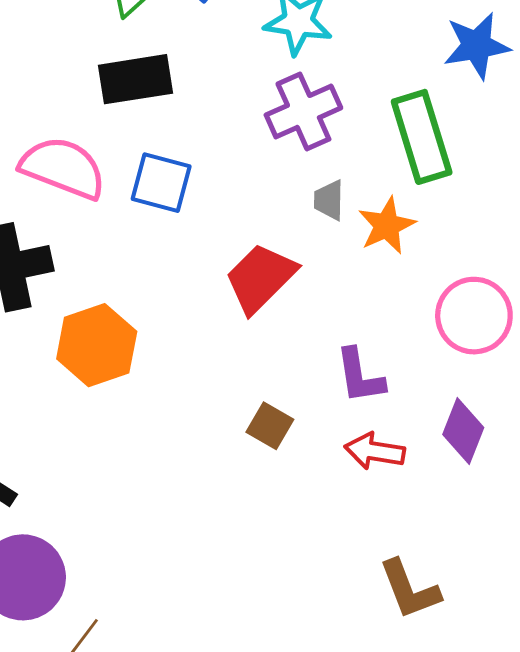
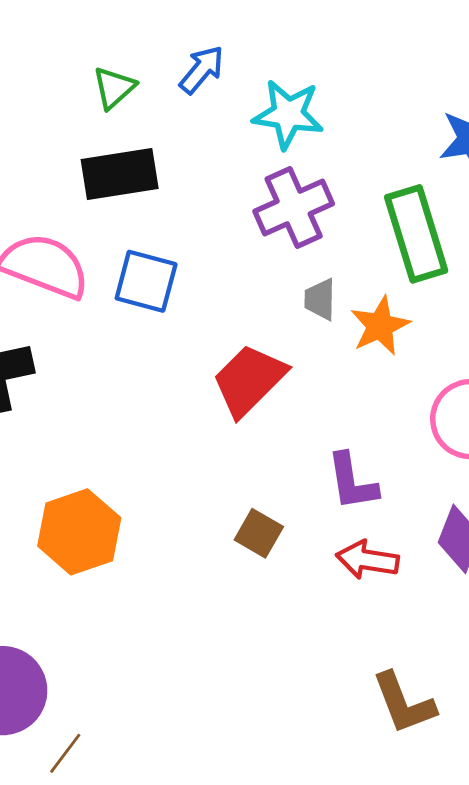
orange hexagon: (97, 345) -> (79, 532), moved

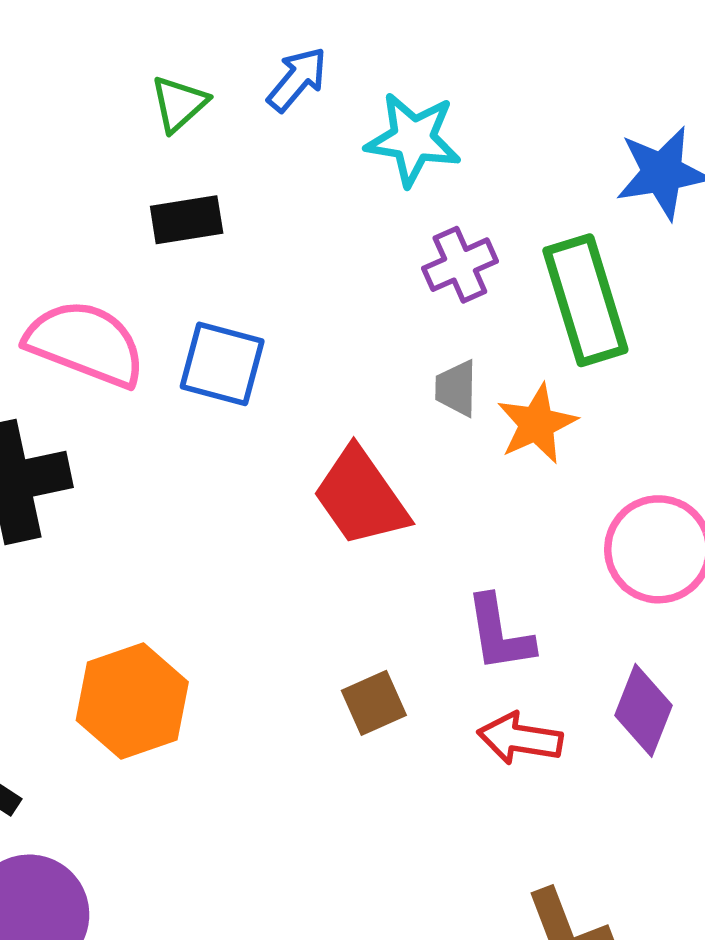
black rectangle: (120, 174) -> (187, 220), size x0.7
purple cross: (294, 207) -> (460, 265), moved, size x0.7
red trapezoid: (249, 380) -> (361, 497), turned -80
brown square: (259, 533) -> (374, 703), turned 36

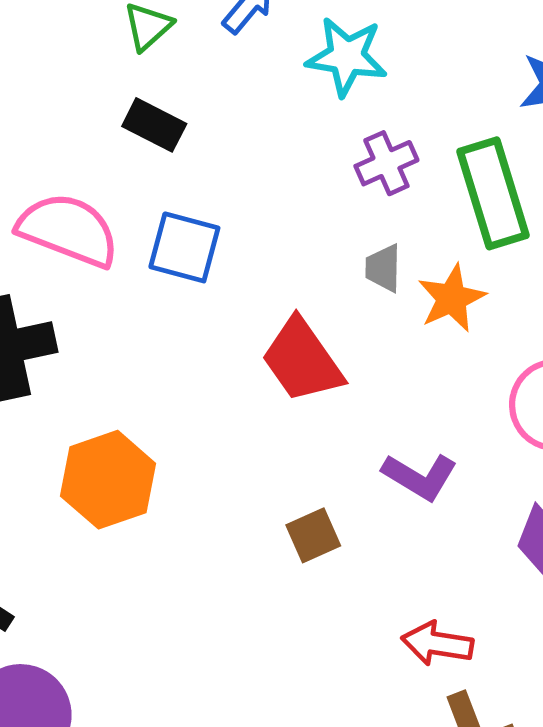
black rectangle: (187, 220) -> (154, 125), turned 36
purple L-shape: (499, 634) -> (420, 477), turned -50
orange hexagon: (132, 701) -> (108, 480), moved
red arrow: (520, 738) -> (437, 644), moved

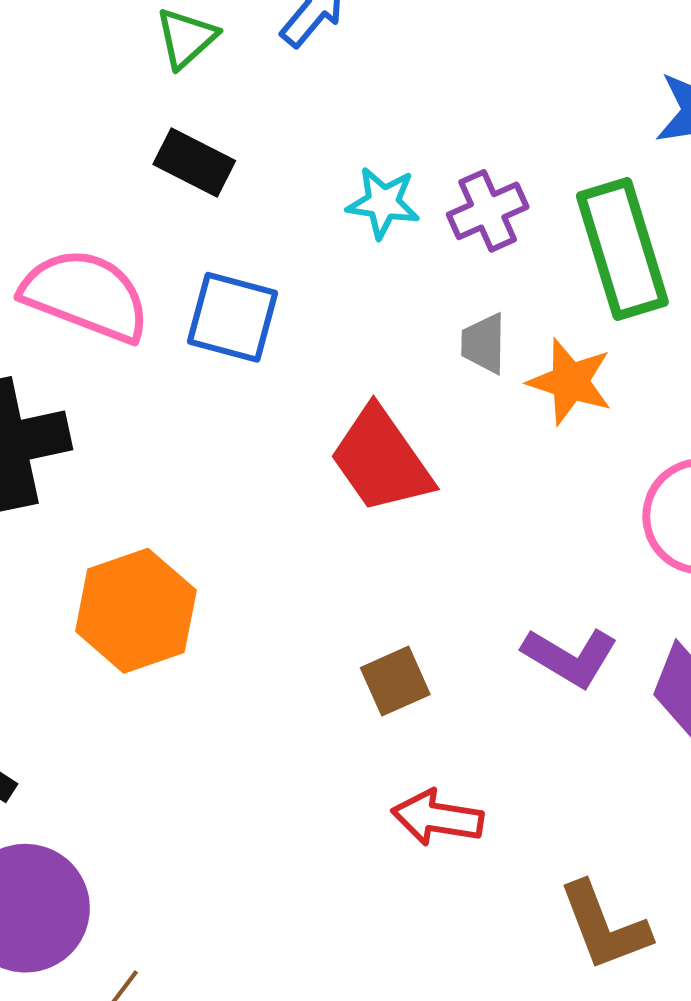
cyan star: (347, 57) -> (383, 203), moved, size x0.7
orange star: (452, 298) -> (570, 382), turned -30
purple L-shape: (420, 477) -> (570, 657), moved
red arrow: (437, 644) -> (437, 818), moved

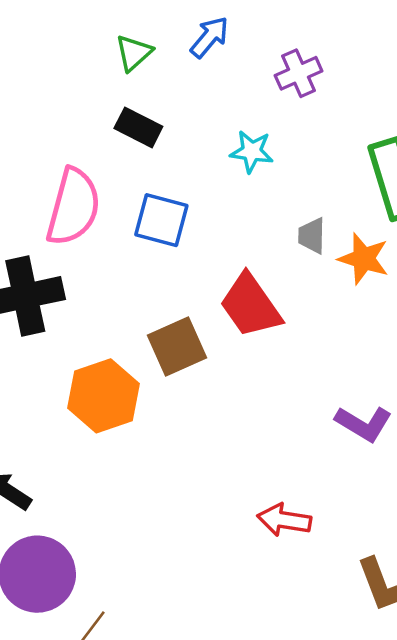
purple cross: (488, 211) -> (299, 73), moved
pink semicircle: (86, 295) -> (73, 207), turned 84
brown square: (395, 681) -> (177, 347), moved, size x1.4

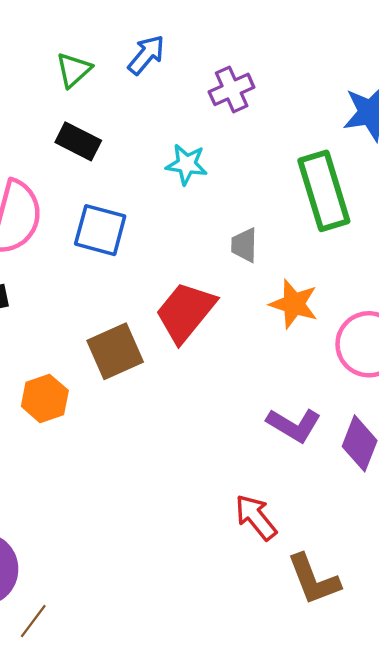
orange star: (364, 259) -> (294, 304), moved
red trapezoid: (250, 306) -> (185, 312), turned 74
orange hexagon: (104, 396) -> (45, 398), size x0.7
red arrow: (284, 520) -> (256, 517), moved, turned 42

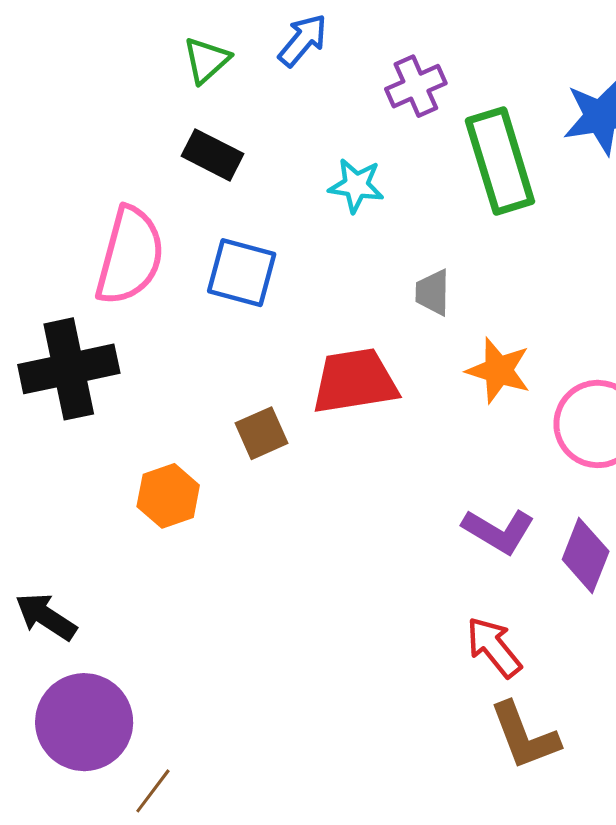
green rectangle: (324, 191) -> (500, 161), moved
red trapezoid: (185, 312) -> (355, 381), turned 42
brown square: (115, 351) -> (261, 433), size x0.7
red arrow: (256, 517) -> (494, 647), moved

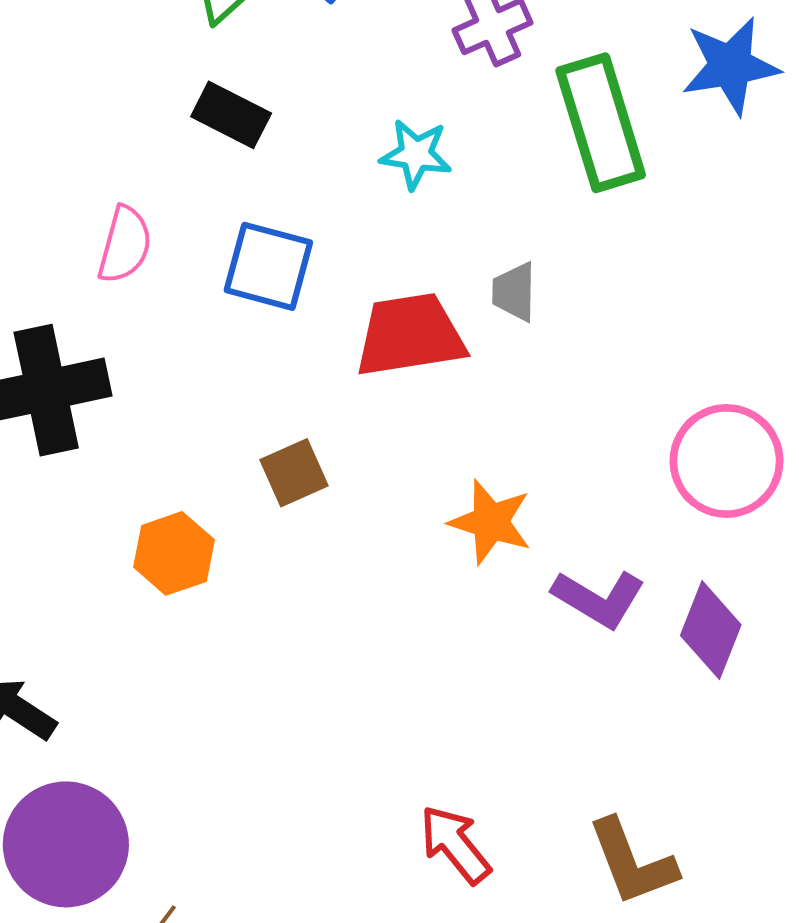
pink semicircle: (130, 256) -> (125, 245), size x0.6
orange star: (498, 370) -> (491, 522), moved
red trapezoid: (355, 381) -> (410, 335), moved
red arrow: (494, 647) -> (455, 844), moved

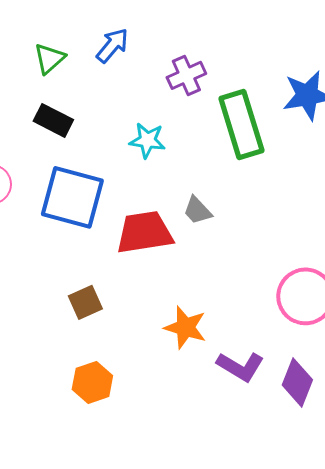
blue square: (268, 266) -> (72, 197), size x1.4
gray trapezoid: (514, 292) -> (197, 210), turned -44
orange hexagon: (174, 553) -> (92, 382), moved

